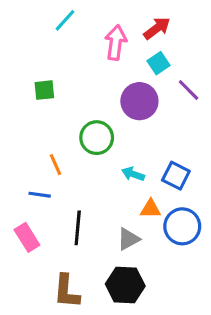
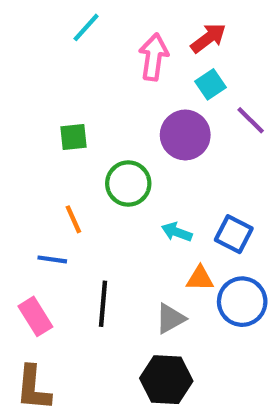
green square: (44, 90) -> (73, 137), moved
brown L-shape: (67, 291) -> (33, 388), moved

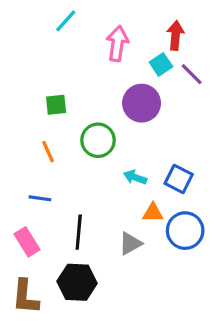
red arrow: (208, 38) -> (175, 35), moved, turned -48
purple line: (251, 120) -> (192, 74), moved
orange line: (73, 219) -> (48, 152), moved
black hexagon: (166, 380) -> (77, 282), moved

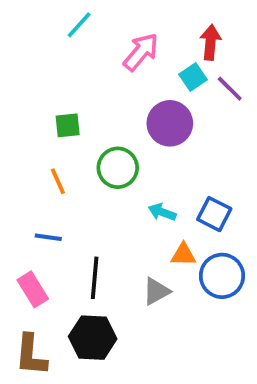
pink arrow: (117, 43) -> (141, 52), turned 32

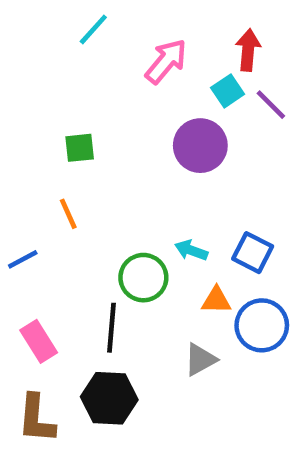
green circle: (118, 168) -> (143, 278), moved
blue line: (48, 237) -> (23, 259), moved, turned -36
gray triangle: (156, 291) -> (200, 360), moved

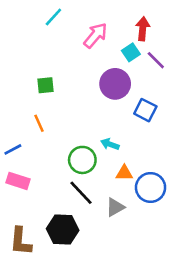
blue square: (253, 253) -> (145, 110), moved
black line: (112, 328) -> (81, 193), moved, turned -48
pink rectangle: (39, 341) -> (18, 181), moved, turned -40

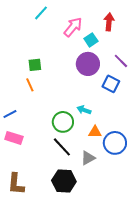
cyan square: (131, 52) -> (91, 40), moved
purple line: (156, 60) -> (121, 61), moved
orange line: (39, 123) -> (30, 85), moved
black hexagon: (63, 229) -> (64, 181), moved

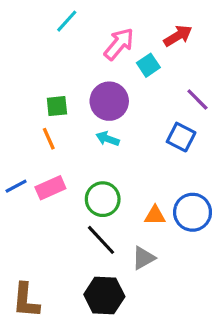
red arrow: (109, 22) -> (178, 36), turned 54
purple circle: (88, 64) -> (109, 101), moved
cyan arrow: (84, 110) -> (108, 139), moved
pink rectangle: (14, 138) -> (50, 188), moved, turned -42
blue circle: (115, 143) -> (193, 212), moved

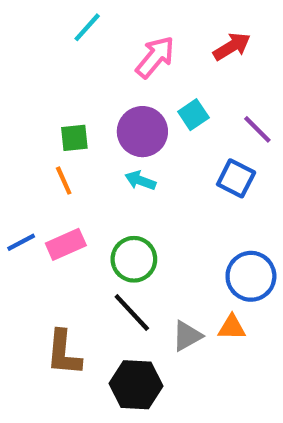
cyan square: (148, 65) -> (193, 115), moved
orange triangle: (155, 215) -> (232, 327), moved
brown L-shape: (26, 300) -> (64, 353), moved

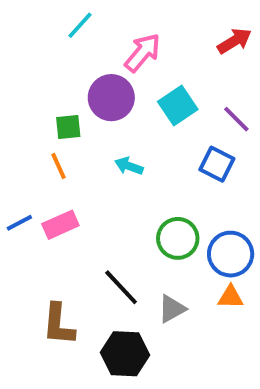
red arrow: (232, 46) -> (234, 41), moved
cyan square: (193, 115) -> (178, 105), size x1.4
purple circle: (142, 132) -> (111, 98), moved
green circle: (134, 259) -> (178, 238), moved
orange triangle: (232, 327) -> (231, 297), moved

